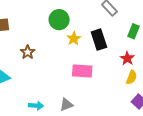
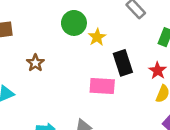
yellow star: (74, 39) -> (97, 37), moved
black rectangle: (99, 40) -> (123, 63), moved

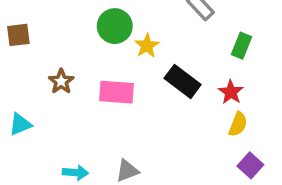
black rectangle: (123, 63) -> (183, 81), turned -35
pink rectangle: (102, 86) -> (117, 92), moved

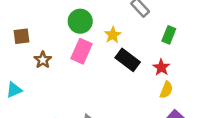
brown square: (18, 35) -> (22, 36), moved
yellow star: (147, 46) -> (113, 35), moved
pink rectangle: (117, 92) -> (81, 51), moved, turned -70

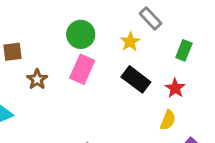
yellow star: (113, 35) -> (130, 42), moved
yellow semicircle: (166, 90) -> (168, 120), moved

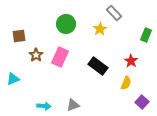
green rectangle: (184, 50) -> (146, 35), moved
pink rectangle: (82, 69) -> (60, 57), moved
black rectangle: (136, 79) -> (98, 66), moved

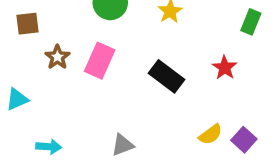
yellow semicircle: (126, 83) -> (210, 134), moved, turned 32
cyan arrow: (44, 106) -> (49, 147), moved

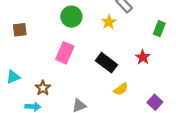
brown star: (57, 57) -> (43, 88), moved
yellow semicircle: (210, 134) -> (121, 89), moved

